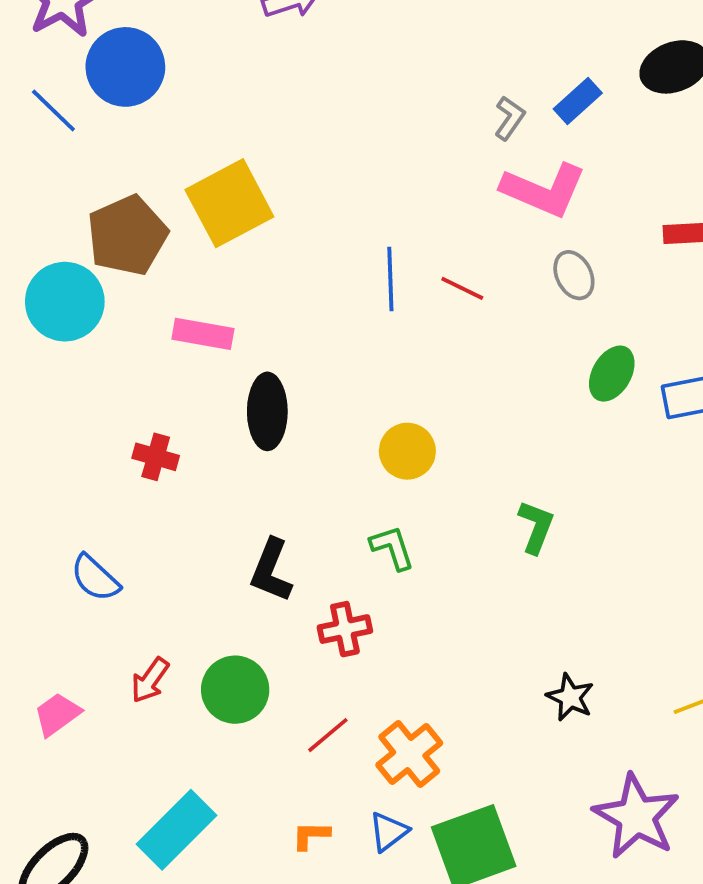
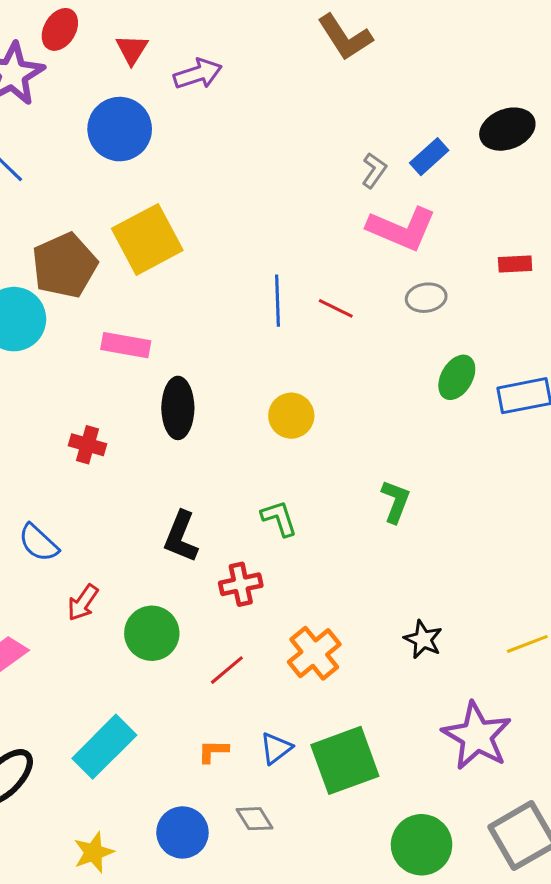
blue circle: (125, 67) -> (120, 129), moved
gray ellipse: (574, 275) -> (426, 298), turned -72
yellow circle: (407, 451) -> (291, 416), moved
red arrow: (150, 680) -> (83, 603), moved
orange cross: (409, 754) -> (314, 653), moved

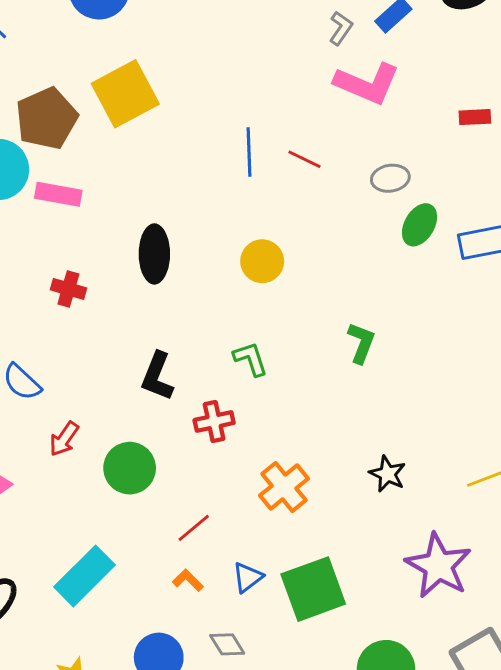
gray ellipse: (426, 298) -> (390, 178), moved
pink rectangle: (126, 345) -> (58, 194), moved
red line: (227, 670) -> (194, 528), moved
orange L-shape: (213, 751) -> (188, 580), turned 44

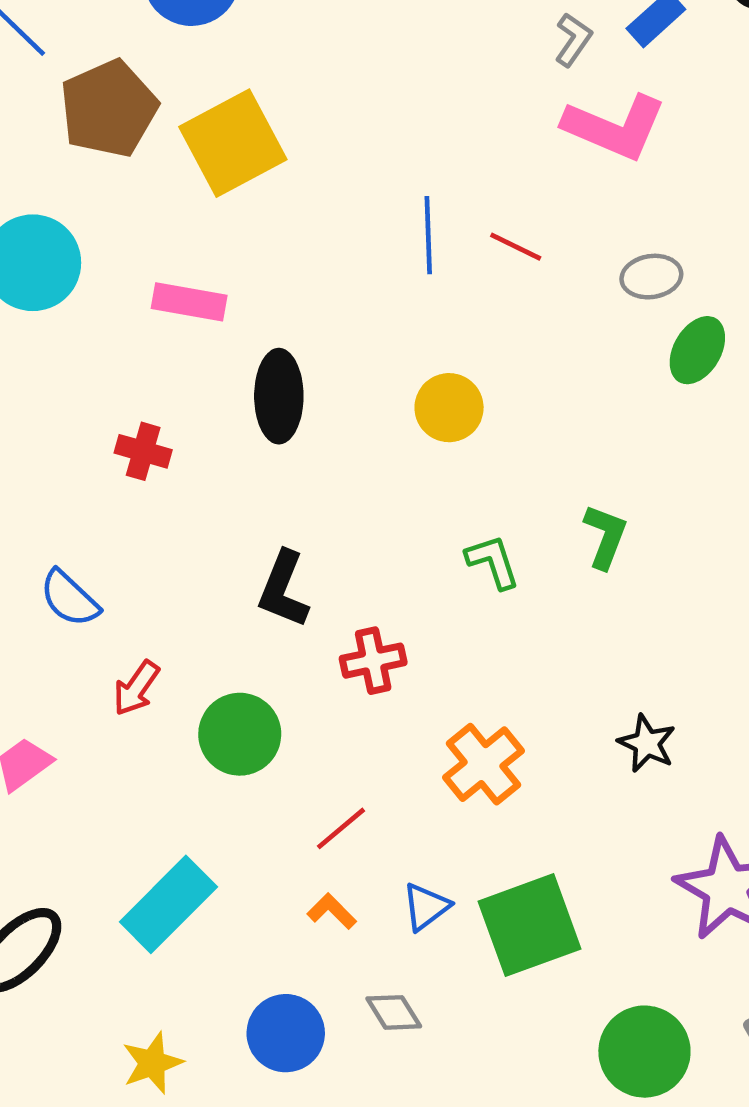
brown pentagon: (47, 118) -> (109, 109), moved
pink rectangle: (58, 194) -> (189, 302), moved
green L-shape: (251, 359) -> (493, 562), moved

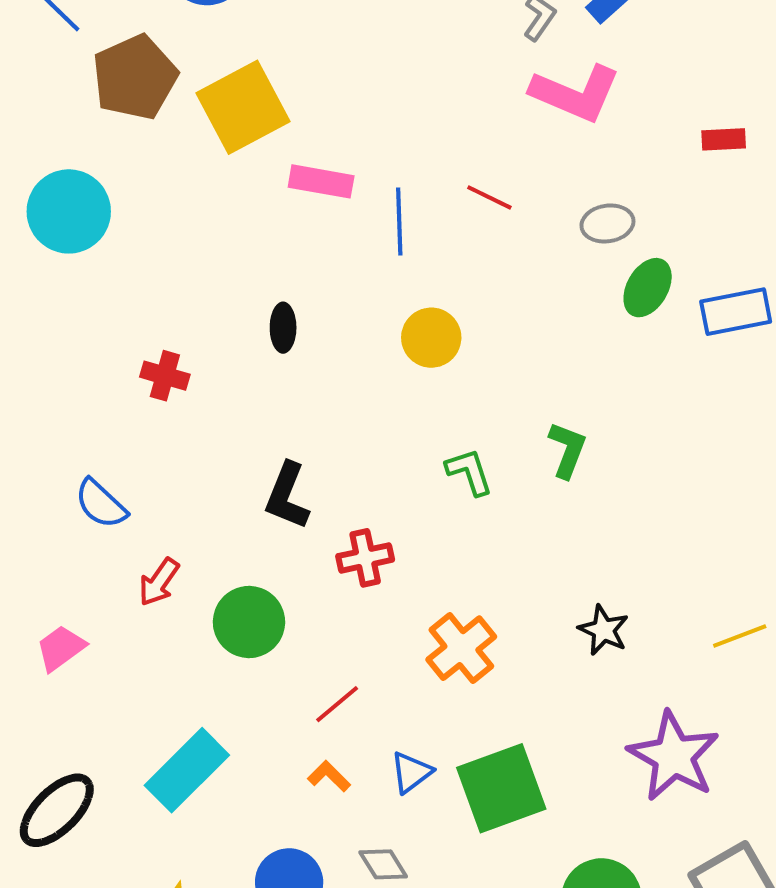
blue line: (428, 235) -> (399, 221), moved
pink rectangle: (189, 302) -> (321, 181), moved
black ellipse: (279, 396) -> (283, 328), size x0.6

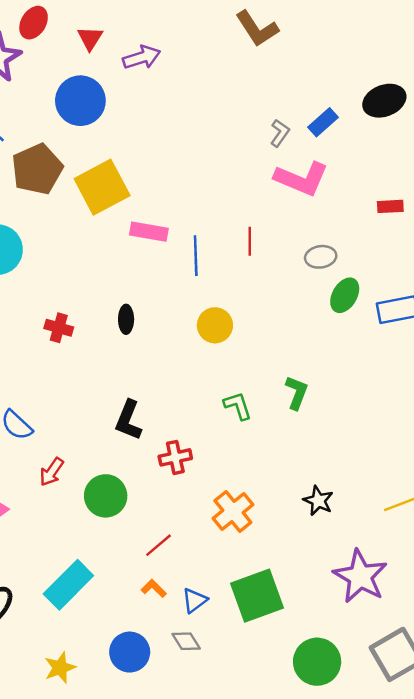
red line: (489, 197) -> (250, 241), turned 64
red cross: (165, 376) -> (59, 328), moved
blue triangle: (411, 772) -> (195, 600), moved

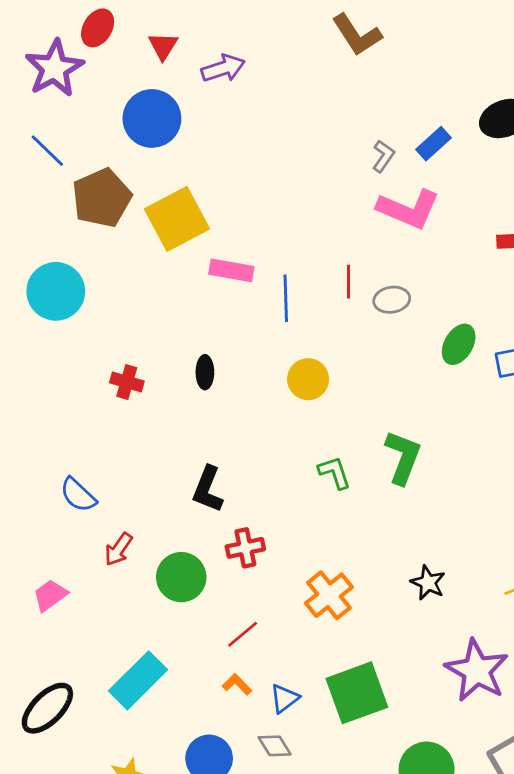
gray ellipse: (321, 257) -> (392, 300), moved
green L-shape: (297, 393) -> (403, 457), size x1.4
red cross: (175, 457) -> (245, 548), moved

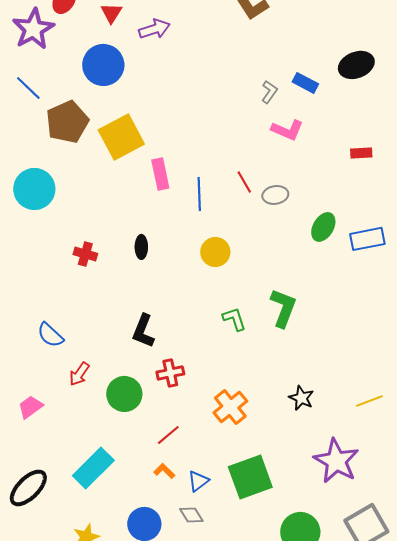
blue rectangle: (434, 144) -> (305, 83), turned 70
pink L-shape: (408, 209) -> (287, 130), size x0.7
pink rectangle: (231, 270) -> (160, 174), turned 68
red line: (349, 282) -> (244, 182), turned -30

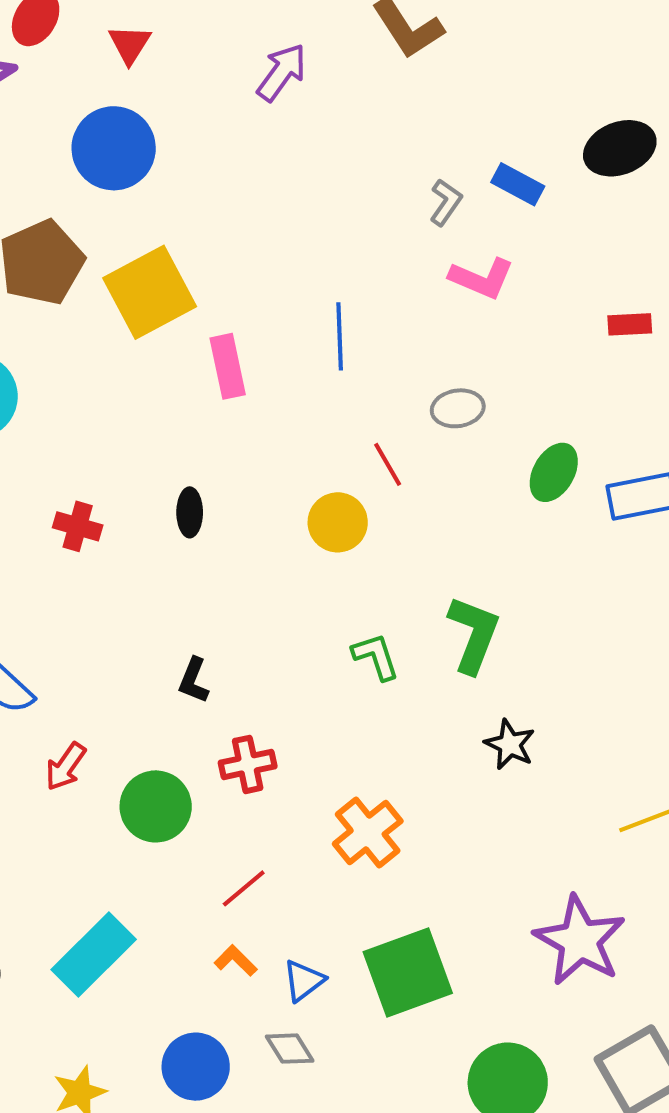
purple arrow: (154, 29) -> (282, 72), moved, turned -36
red line: (244, 182) -> (388, 464), moved
blue line: (199, 194) -> (340, 336), moved
black L-shape: (143, 331) -> (194, 680), size x0.7
black star: (301, 398) -> (510, 744), moved

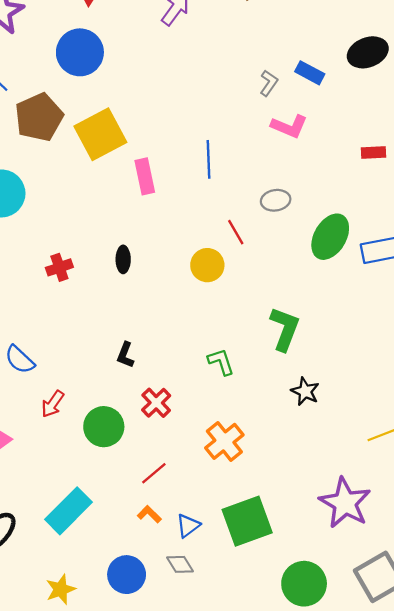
green ellipse: (554, 472) -> (330, 237), size x1.4
red cross: (78, 526) -> (59, 267), turned -35
green L-shape: (376, 656) -> (221, 362), moved
red cross: (248, 764) -> (156, 403), turned -32

